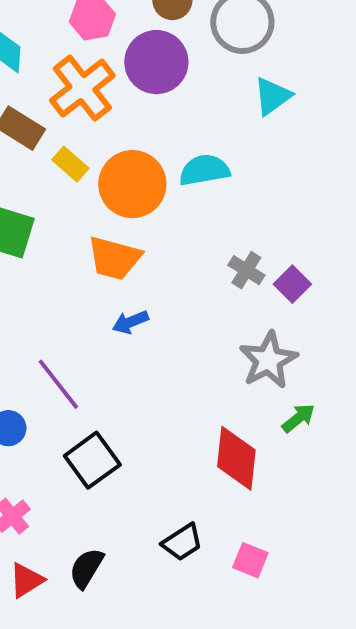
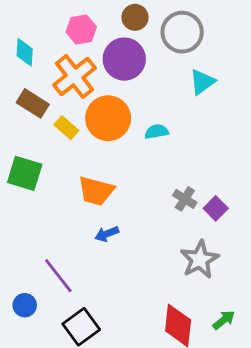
cyan semicircle: (204, 170) -> (157, 132), size x0.7
orange circle: (132, 184) -> (108, 118), moved
green arrow: (298, 418) -> (224, 320), moved

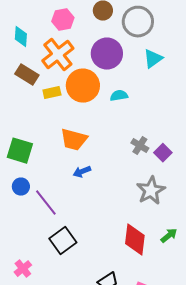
purple circle: (124, 59) -> (107, 54), moved
yellow rectangle: (66, 128) -> (52, 93), turned -54
green square: (25, 173) -> (20, 151), moved
blue circle: (25, 305) -> (21, 187), moved

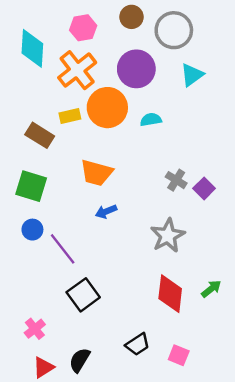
cyan diamond: (21, 37) -> (32, 48), size x1.5
brown rectangle: (27, 75) -> (40, 135), moved
gray star: (151, 191) -> (168, 236), moved

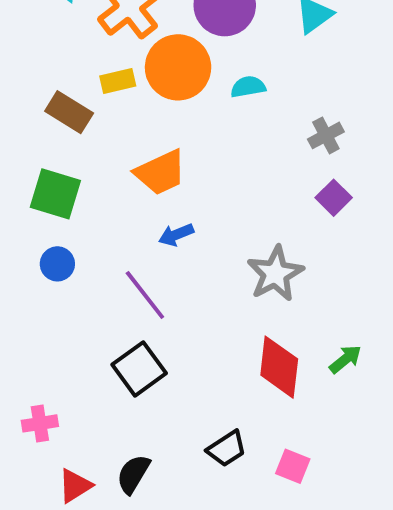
orange trapezoid: (96, 173) -> (161, 172), turned -40
gray cross: (176, 180) -> (326, 135), moved, turned 30
purple line: (63, 249) -> (145, 295), moved
pink cross: (35, 329) -> (40, 423), moved, turned 30

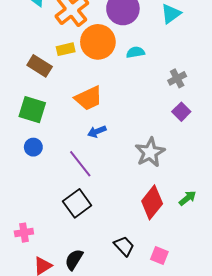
red diamond: (279, 367) -> (152, 202), turned 32
black trapezoid: (227, 449) -> (124, 246), turned -100

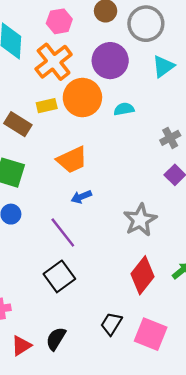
black trapezoid: (124, 246) -> (111, 324), turned -105
pink square: (159, 255) -> (151, 334), size x1.6

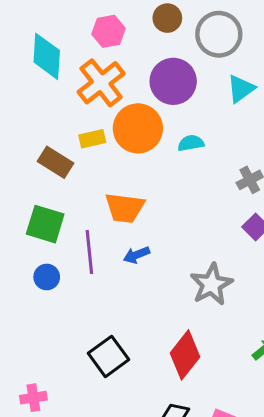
orange trapezoid: (72, 160) -> (125, 208), turned 32
purple line: (63, 233) -> (89, 252), moved, turned 32
red diamond: (142, 275) -> (185, 355), moved

